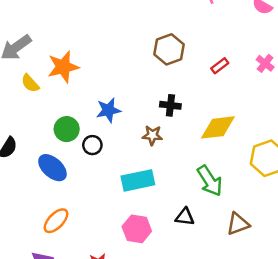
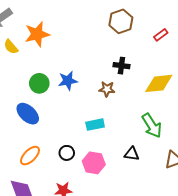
blue star: (108, 110) -> (68, 81), moved
black circle: (92, 145) -> (67, 153), moved
cyan rectangle: (138, 180) -> (95, 125), size x0.7

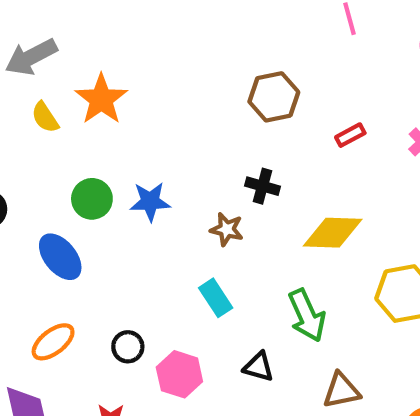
orange star: (37, 34) -> (101, 99), turned -30
cyan rectangle: (95, 125) -> (216, 298), moved, turned 60

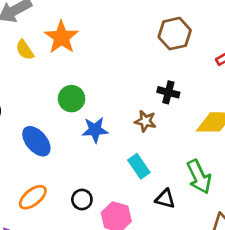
green circle: (92, 199) -> (72, 99), moved
blue star: (150, 202) -> (95, 130), moved
black triangle: (259, 367) -> (165, 199), moved

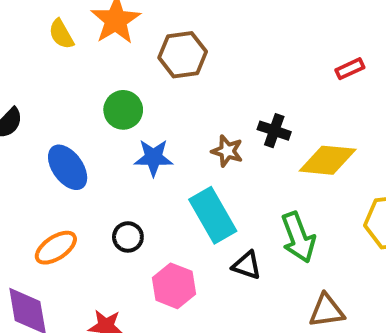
brown hexagon: (175, 34) -> (183, 55), moved
black cross: (168, 92) -> (274, 131), moved
cyan rectangle: (139, 166) -> (213, 215), size x1.5
black circle: (82, 199) -> (128, 237), moved

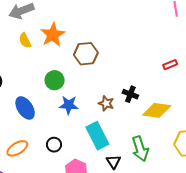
black triangle: (247, 265) -> (113, 162), turned 35

